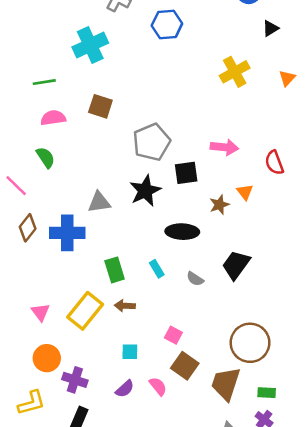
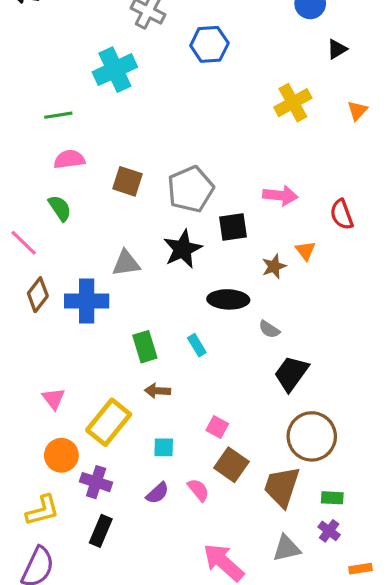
brown square: (100, 106) -> (128, 181), moved
black trapezoid: (236, 265) -> (291, 373), moved
gray semicircle: (195, 279) -> (269, 329), moved
yellow rectangle: (85, 311) -> (109, 422), moved

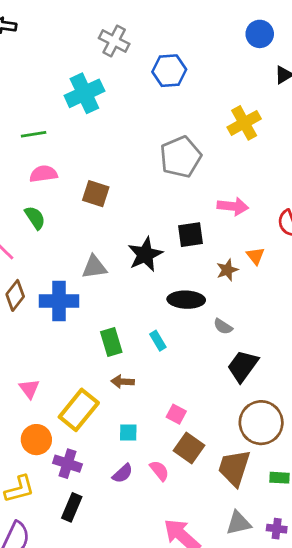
gray pentagon: (191, 189) -> (181, 157), moved
purple cross: (329, 531) -> (277, 529), moved, turned -30

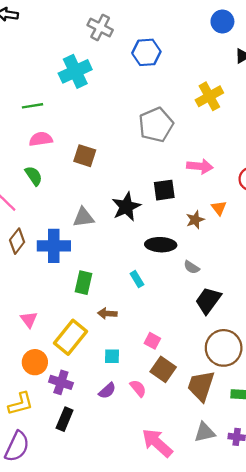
green rectangle: (111, 342) -> (84, 283), moved, turned 30

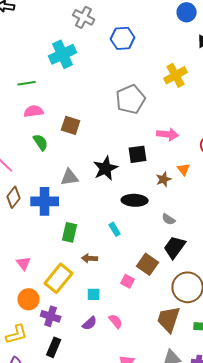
green semicircle: (34, 176) -> (41, 142), moved
gray semicircle: (192, 267) -> (169, 219), moved
brown square: (163, 369) -> (148, 264), moved

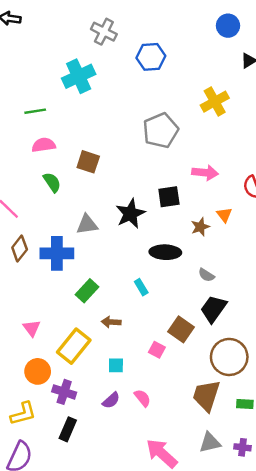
green rectangle: (70, 232) -> (87, 291), turned 30

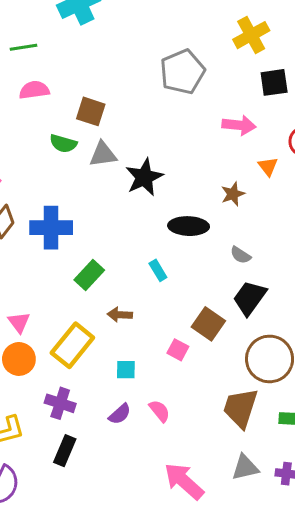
green semicircle: (52, 182) -> (63, 144), moved, turned 140
black square: (169, 197) -> (274, 82), moved
orange triangle: (224, 215) -> (268, 166), moved
gray triangle: (87, 224) -> (103, 154), moved
orange circle: (38, 371) -> (19, 359), moved

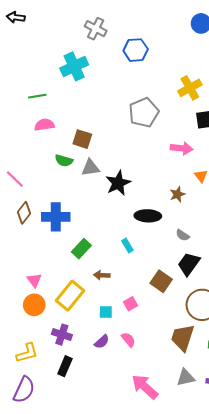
pink square: (178, 350) -> (130, 304), moved, turned 32

